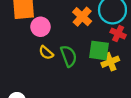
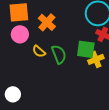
orange cross: (82, 17) -> (47, 22), moved
pink circle: (40, 27) -> (20, 34), moved

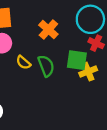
orange cross: (47, 22) -> (48, 30), moved

